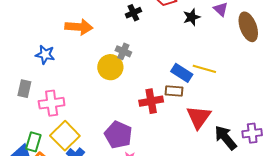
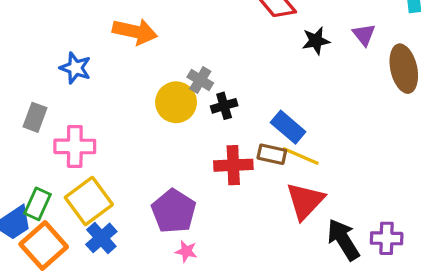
black cross: (133, 13) -> (224, 106), moved
yellow line: (204, 69) -> (301, 156), moved

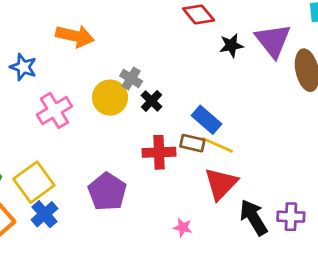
purple triangle: (364, 35) -> (273, 41), size x1.8
black cross: (224, 106) -> (152, 101), turned -30
pink cross: (75, 146) -> (54, 111), moved, turned -32
pink star: (186, 251) -> (183, 227), moved

